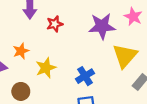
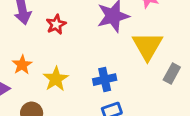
blue cross: (85, 76) -> (105, 80), turned 30

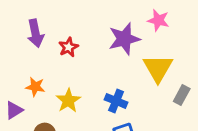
orange star: (22, 65) -> (35, 87), turned -30
blue cross: (105, 80) -> (116, 101), turned 35

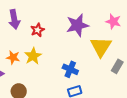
pink star: (158, 20) -> (113, 22), moved
yellow star: (68, 101) -> (33, 56), moved

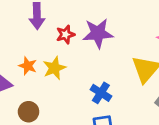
purple star: (77, 25) -> (98, 33), moved

